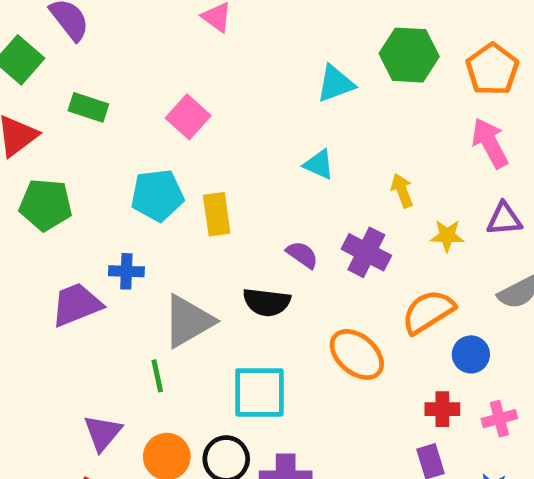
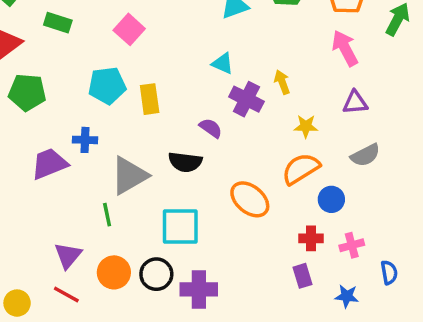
yellow star: (447, 236) -> (306, 126), moved
purple cross: (366, 252) -> (246, 99), moved

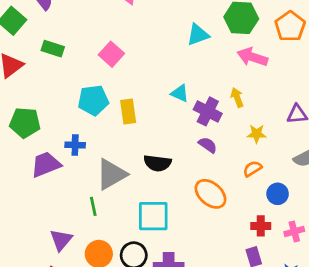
pink arrow: (345, 48) -> (252, 57), moved, turned -44
cyan triangle: (223, 63) -> (180, 93), moved
green pentagon: (27, 92) -> (25, 123), moved
purple semicircle: (211, 128) -> (208, 145), moved
orange semicircle: (301, 169) -> (252, 169), size x0.6

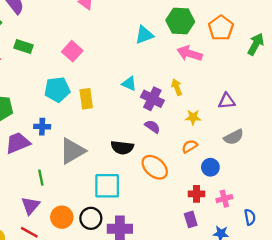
black semicircle: (157, 163) -> (122, 148), moved
green line: (93, 206) -> (41, 178), moved

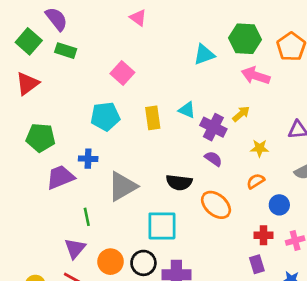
green rectangle: (24, 47) -> (66, 51), moved
yellow arrow: (177, 87) -> (241, 114), turned 70
yellow rectangle: (86, 99) -> (153, 118), moved

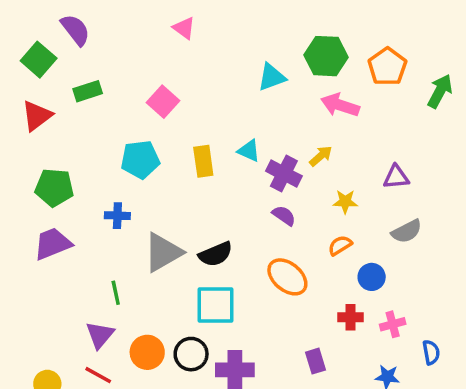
green rectangle: (66, 51) -> (88, 91), moved, turned -36
purple trapezoid: (60, 177) -> (53, 244), moved
black semicircle: (179, 182) -> (216, 254), moved, turned -30
purple rectangle: (257, 264) -> (315, 361), moved

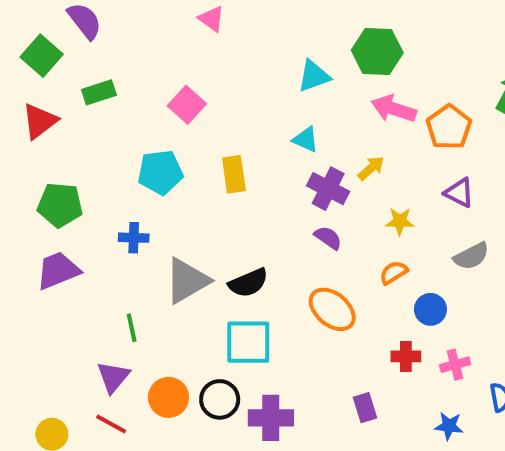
orange pentagon: (387, 67) -> (449, 127), moved
cyan triangle: (249, 151) -> (306, 140), moved
purple triangle: (396, 177) -> (459, 193), turned 32

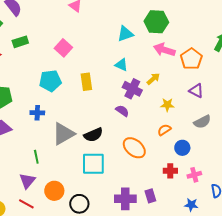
purple semicircle: (328, 238) -> (122, 111), moved
black circle: (220, 399) -> (79, 204), moved
purple cross: (271, 418) -> (125, 199), moved

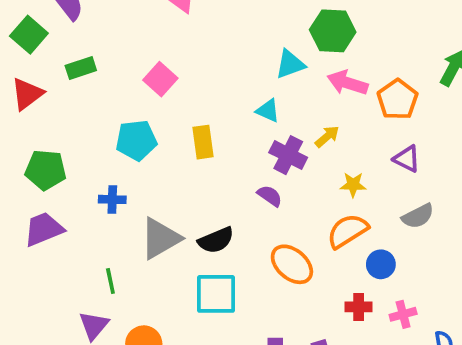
cyan triangle: (125, 34) -> (290, 64), moved
orange semicircle: (164, 130) -> (348, 231), size x1.6

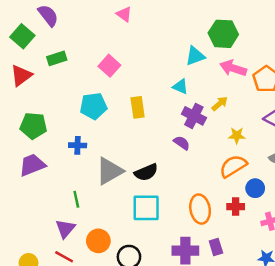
orange ellipse: (292, 264) -> (200, 209), moved, turned 40
red cross: (359, 307) -> (236, 207), moved

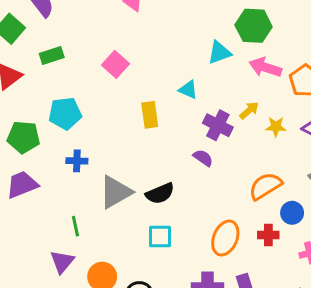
cyan triangle: (180, 87) -> (188, 90), moved
cyan pentagon: (93, 106) -> (65, 113), moved
yellow star: (237, 136) -> (276, 127), moved
cyan square: (146, 208) -> (160, 237), size x0.7
orange ellipse: (200, 209) -> (225, 238), turned 32

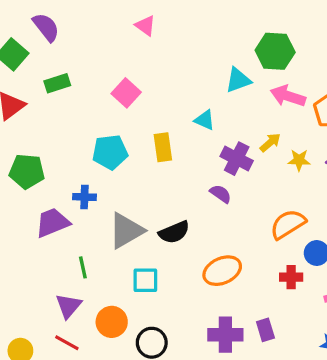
cyan pentagon: (65, 113) -> (110, 152), moved
purple trapezoid: (22, 185) -> (52, 223), moved
cyan square: (160, 237) -> (145, 280), moved
orange ellipse: (225, 238) -> (222, 271), moved, turned 44

